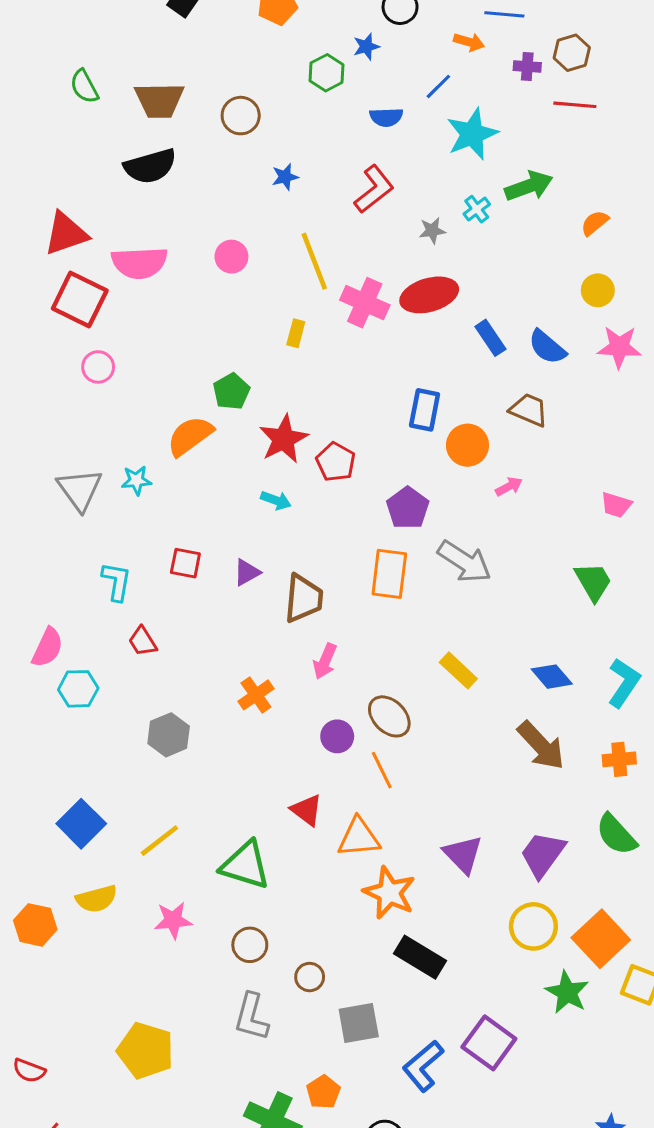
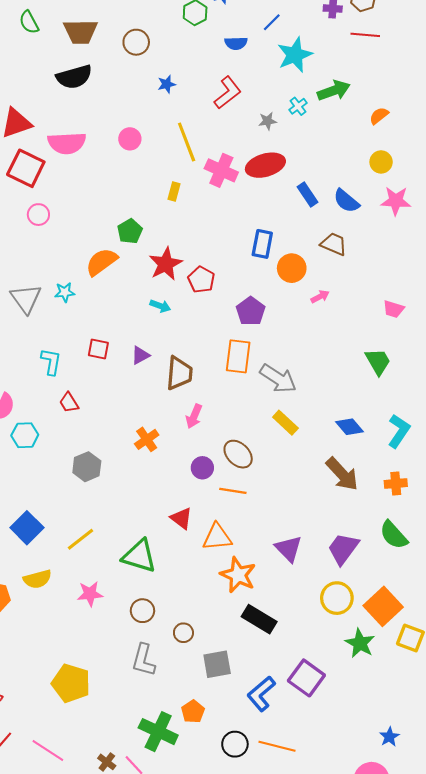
gray arrow: (464, 562) -> (278, 378), moved
orange line: (382, 770) -> (233, 491), turned -55

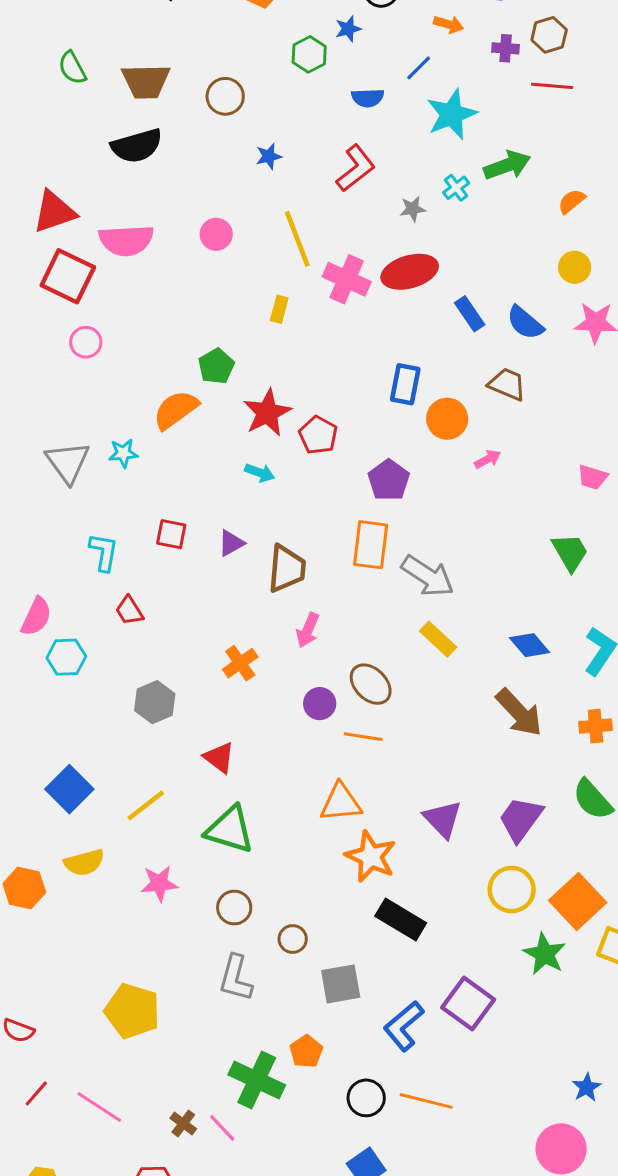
red triangle: (181, 518) -> (219, 758), moved

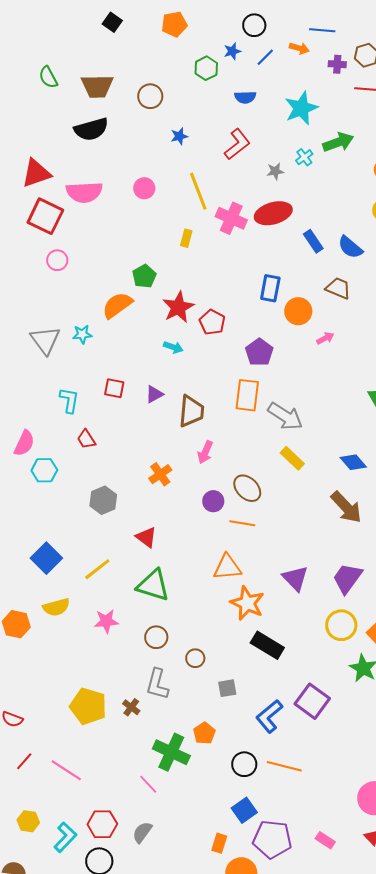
blue line: (419, 68) -> (265, 57), moved
gray square: (341, 984) -> (227, 688), size x0.7
brown cross: (183, 1123) -> (131, 707), moved

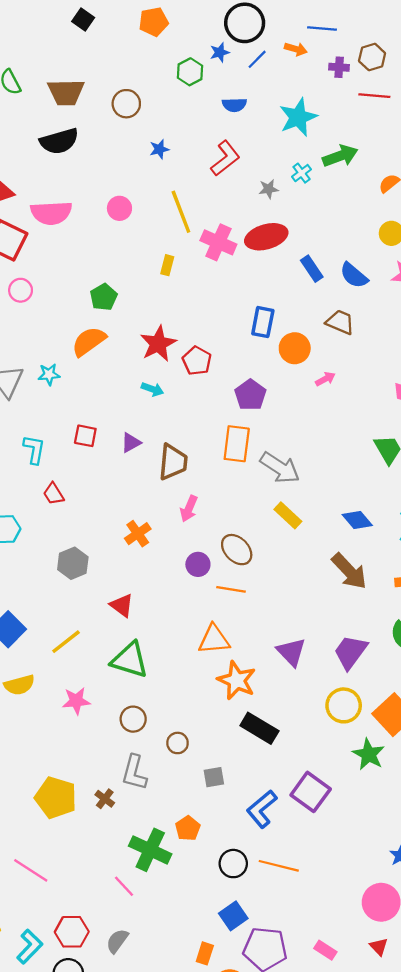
black circle: (254, 25) -> (245, 23), size x1.5
green pentagon: (144, 276) -> (104, 297), moved

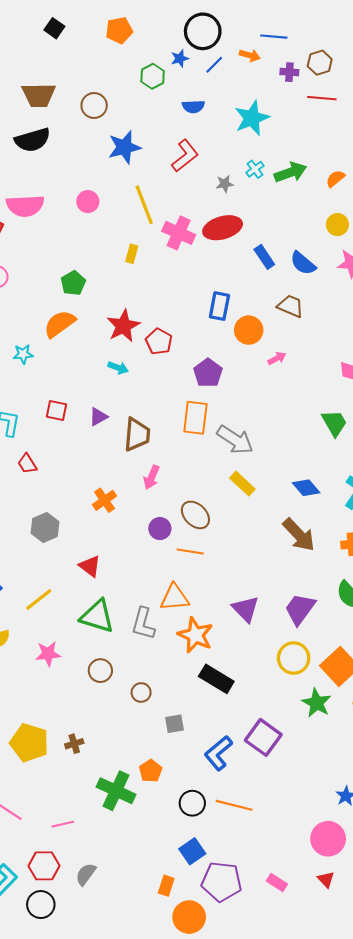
blue star: (159, 149) -> (124, 147), size x1.8
green arrow: (340, 156) -> (290, 172), moved
gray L-shape: (134, 773) -> (143, 624), moved
brown cross: (105, 799) -> (74, 744), turned 36
pink line: (124, 886) -> (63, 824), moved, turned -60

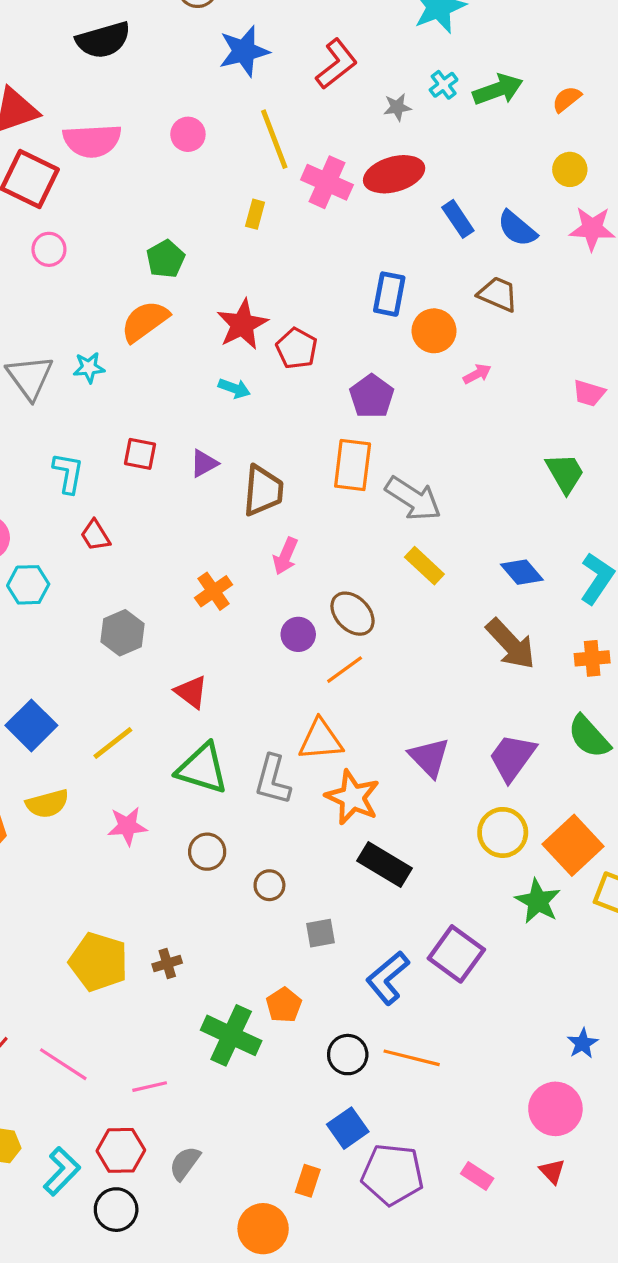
orange line: (190, 551) -> (345, 670), turned -45
orange circle: (189, 917) -> (263, 1229), moved

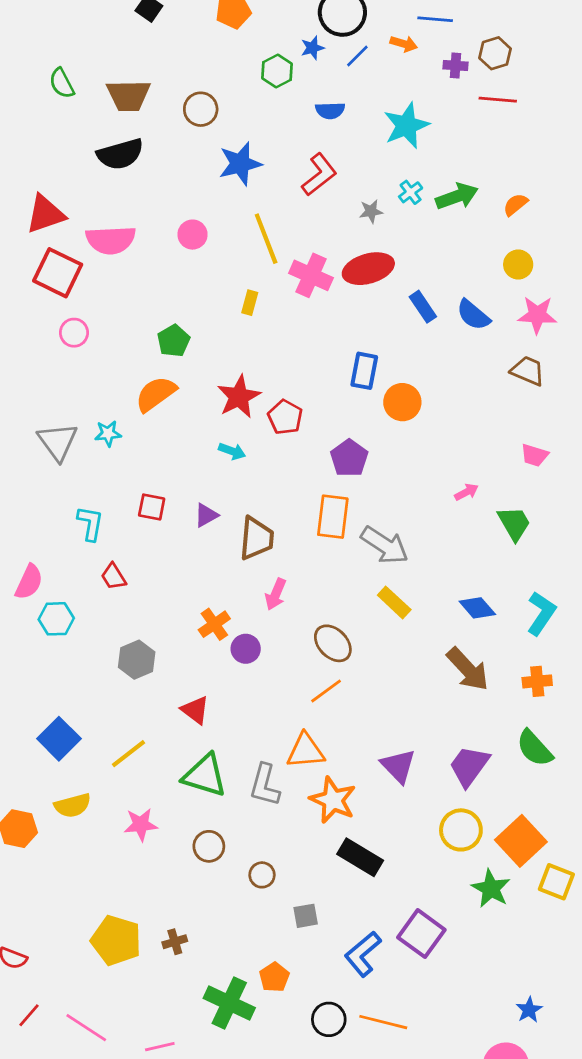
brown trapezoid: (498, 294) -> (528, 371), moved
pink arrow: (477, 374) -> (466, 492), moved
purple circle: (298, 634) -> (246, 649), moved

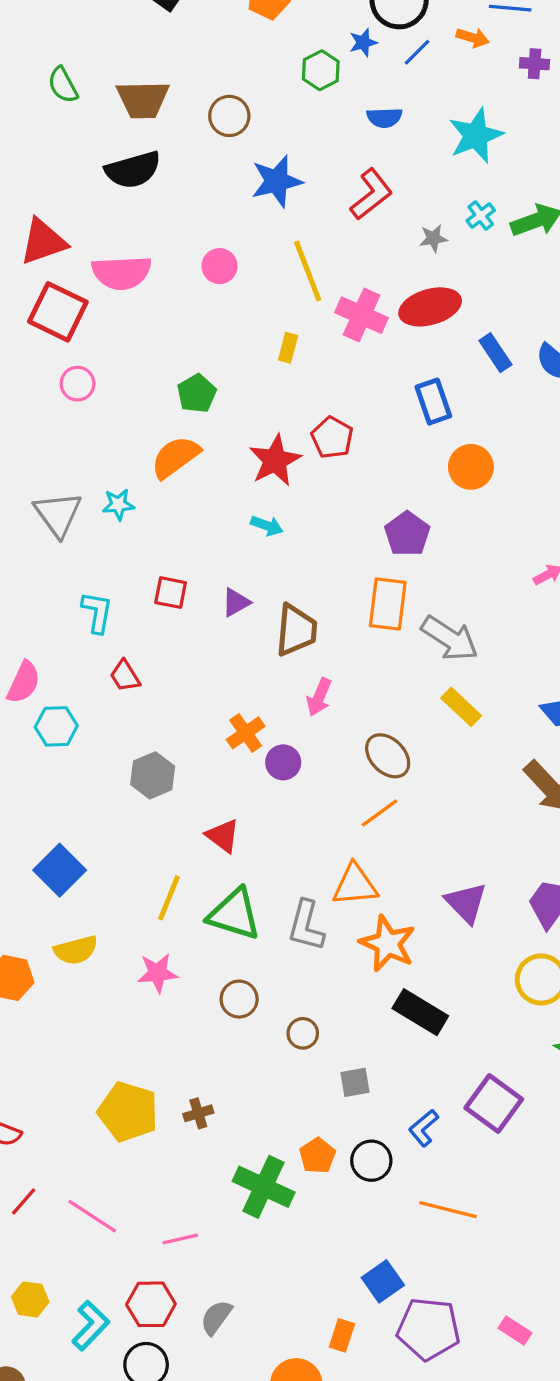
blue rectangle: (364, 371) -> (433, 402), moved, turned -30
red pentagon: (285, 417) -> (332, 438), moved
yellow line: (128, 754) -> (169, 898), moved, turned -30
blue L-shape: (363, 954) -> (424, 1128), size x0.7
black circle: (329, 1019) -> (371, 1161), moved

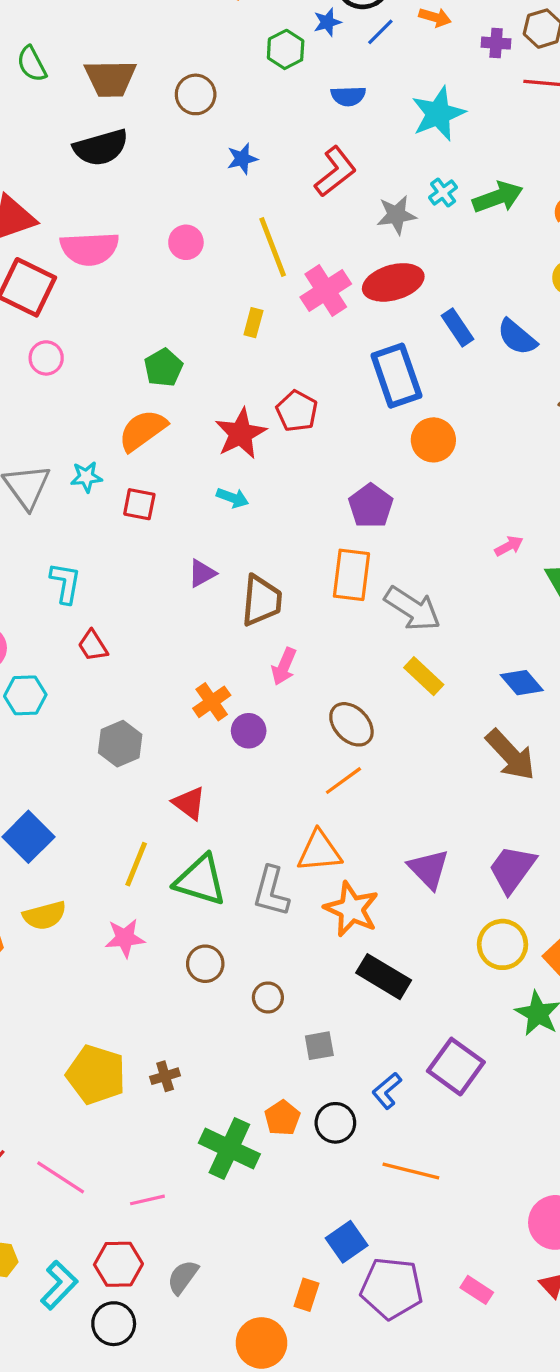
blue star: (277, 181) -> (242, 159), size x0.6
gray star: (433, 238) -> (396, 215), size x1.4
pink cross: (362, 315) -> (326, 290), turned 33
blue rectangle: (433, 402) -> (396, 376), size x1.4
red square: (171, 593) -> (139, 504), moved

